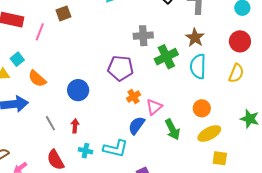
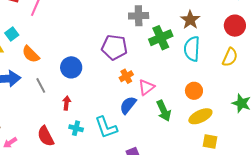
gray line: (50, 123) -> (41, 85), moved
cyan L-shape: (115, 149) -> (106, 127), turned 55

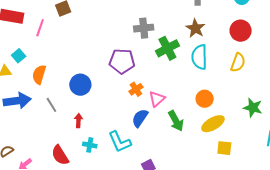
orange semicircle: (31, 54) -> (39, 75), turned 66

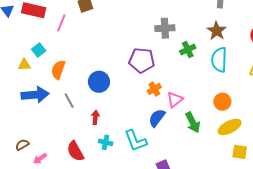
green cross: (167, 48) -> (188, 50), size x0.7

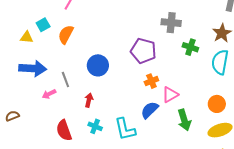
green cross: (188, 50) -> (190, 47), turned 35
orange semicircle: (58, 70) -> (66, 34), moved
pink arrow: (40, 159) -> (49, 94), moved

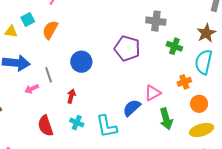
orange cross: (151, 81) -> (184, 82), moved

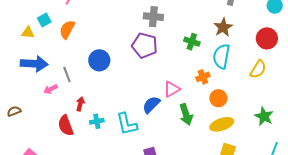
gray cross: (156, 21) -> (153, 17), moved
red arrow: (71, 96) -> (80, 104), moved
cyan cross: (77, 123) -> (97, 121), turned -32

